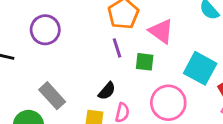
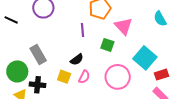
purple line: (117, 48) -> (82, 30), moved

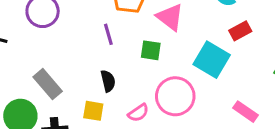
black semicircle: (77, 59) -> (108, 81), turned -56
red rectangle: (161, 75) -> (240, 31), moved
pink semicircle: (84, 77) -> (138, 113), moved, turned 40

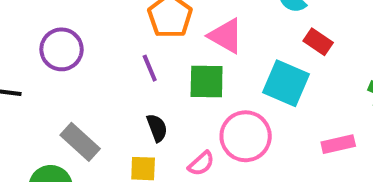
red rectangle: (240, 31) -> (318, 42), turned 70
green square: (151, 50) -> (207, 81), size x1.4
pink rectangle: (246, 112) -> (338, 144), turned -40

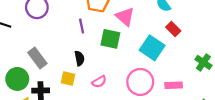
pink circle: (246, 136) -> (140, 82), moved

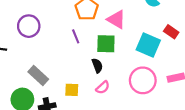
red rectangle: (173, 29) -> (171, 32), moved
black semicircle: (79, 58) -> (97, 66), moved

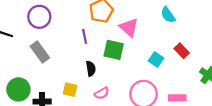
cyan square: (148, 45) -> (156, 59), size x0.6
black semicircle: (97, 66) -> (91, 69), moved
gray rectangle: (38, 75) -> (40, 52), moved

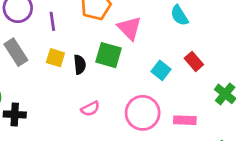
purple line: (85, 36) -> (52, 21), moved
black semicircle: (91, 69) -> (80, 64), moved
yellow square: (70, 90) -> (55, 58), moved

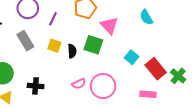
purple line: (52, 21) -> (53, 19), turned 32
red rectangle: (194, 61) -> (156, 69), moved, size x1.5
pink circle: (143, 113) -> (103, 86), moved
black cross: (15, 114) -> (36, 86), moved

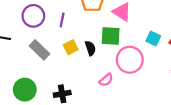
yellow square: (54, 46) -> (71, 47), turned -32
pink circle: (103, 86) -> (130, 60), moved

